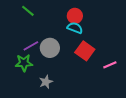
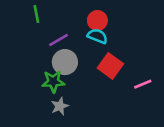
green line: (28, 11) -> (36, 14), turned 40
purple line: (31, 46) -> (58, 40), moved
green star: (24, 63) -> (53, 82), moved

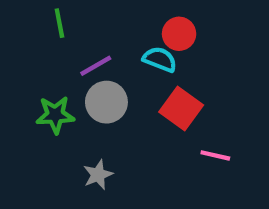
red circle: (97, 20) -> (179, 34), moved
green star: (53, 82) -> (55, 115), moved
pink line: (143, 84) -> (215, 155), moved, turned 36

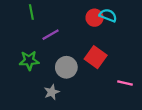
cyan semicircle: (160, 59) -> (108, 15), moved
gray circle: (106, 102) -> (66, 67), moved
pink line: (215, 155) -> (125, 83), moved

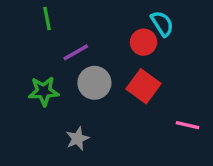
cyan semicircle: (108, 15) -> (162, 24), turned 36
red circle: (95, 18) -> (143, 42), moved
gray circle: (66, 67) -> (94, 83), moved

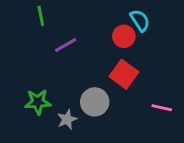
gray circle: (94, 83) -> (95, 102), moved
green star: (44, 91) -> (38, 102), moved

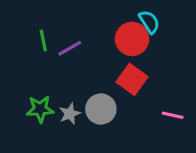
green line: (41, 16) -> (43, 40), moved
red circle: (124, 36) -> (132, 39), size x1.4
gray star: (67, 119) -> (70, 114), moved

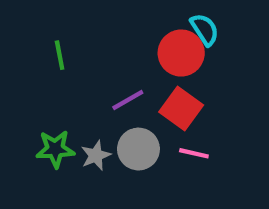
purple line: (70, 48) -> (128, 100), moved
pink line: (173, 115) -> (194, 153), moved

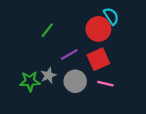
green line: (60, 55) -> (47, 30), moved, turned 49
red square: (181, 108) -> (98, 59), turned 30
gray star: (96, 155) -> (48, 75), moved

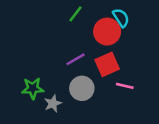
green line: (47, 30) -> (76, 14), moved
gray star: (48, 75) -> (53, 103), moved
pink line: (105, 84) -> (125, 86), moved

